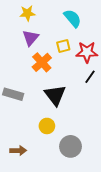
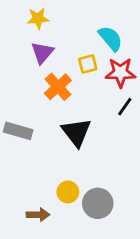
cyan semicircle: (73, 18) -> (111, 38), moved
yellow circle: (47, 126) -> (68, 192), moved
brown arrow: (18, 151) -> (38, 215), moved

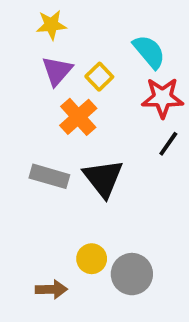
yellow square: (88, 64) -> (99, 77), moved, turned -30
gray rectangle: (18, 131) -> (49, 176), moved

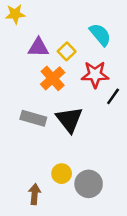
yellow star: (51, 25) -> (15, 14), moved
purple triangle: (57, 71) -> (38, 47), turned 50
red star: (163, 98) -> (95, 75), moved
brown arrow: (51, 289) -> (35, 194), turned -84

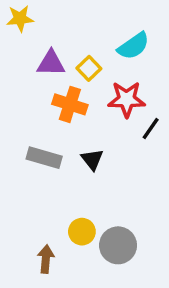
cyan semicircle: (100, 35) -> (133, 46), turned 95
orange cross: (53, 78) -> (70, 104), turned -30
black triangle: (69, 120) -> (92, 159), size x0.6

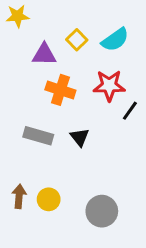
yellow square: (89, 68) -> (77, 40), moved
yellow circle: (82, 232) -> (49, 199), moved
brown arrow: (46, 259) -> (19, 196), moved

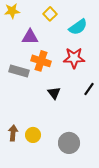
yellow square: (77, 40) -> (50, 14), moved
black line: (130, 111) -> (89, 89), moved
gray rectangle: (38, 136) -> (19, 71), moved

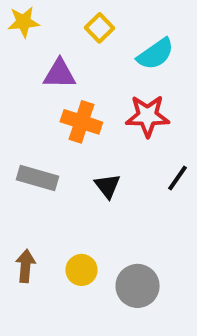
gray rectangle: (19, 71) -> (37, 178), moved
yellow circle: (33, 135) -> (81, 270), moved

